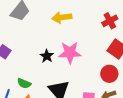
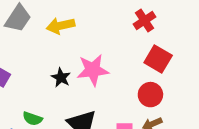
yellow arrow: (62, 17) -> (61, 26), moved

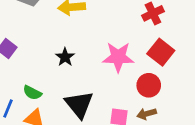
pink star: (93, 70) -> (118, 57), moved

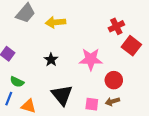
red square: (161, 52) -> (131, 46), moved
green semicircle: (32, 93) -> (17, 82), moved

